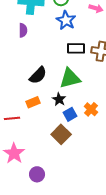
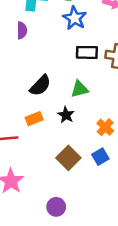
green triangle: (70, 78) -> (79, 89), size x0.7
blue square: (70, 114) -> (100, 157), moved
purple circle: (37, 174) -> (56, 207), moved

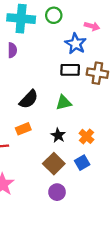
blue star: (75, 18) -> (76, 44), moved
black star: (66, 115) -> (58, 135), moved
purple circle: (56, 207) -> (57, 192), moved

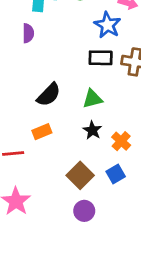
black star: (58, 135) -> (92, 130), moved

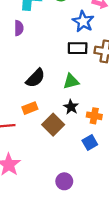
orange cross: (121, 141) -> (94, 116), turned -32
brown square: (80, 175) -> (53, 125), moved
purple circle: (84, 211) -> (64, 181), moved

